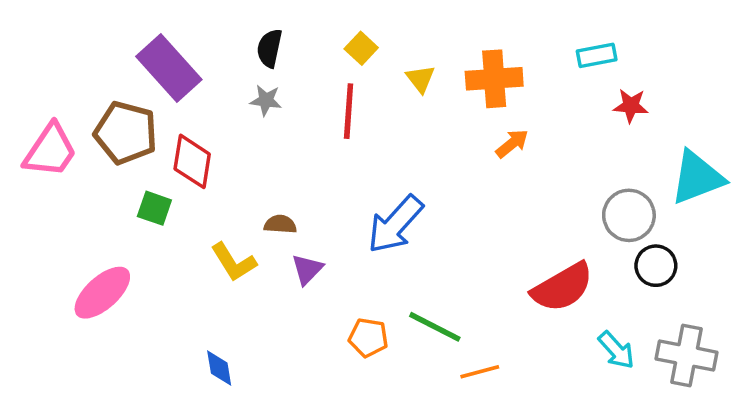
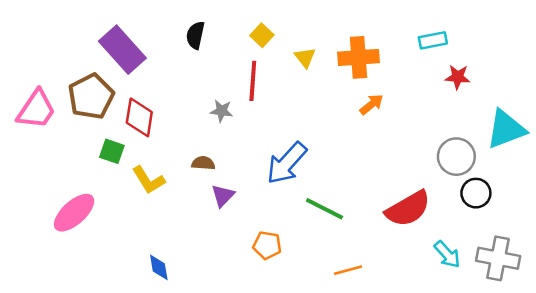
gray star: (266, 100) -> (221, 111), moved
brown pentagon: (126, 133) -> (91, 97), turned 30
yellow L-shape: (234, 262) -> (148, 180), moved
green line: (435, 327) -> (325, 209), moved

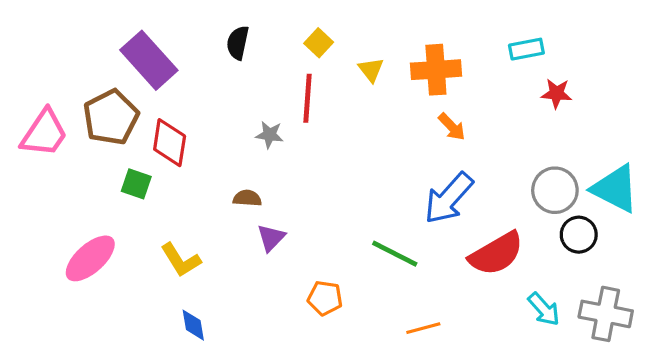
orange arrow: (372, 104) -> (452, 127), turned 85
cyan triangle: (506, 129) -> (615, 189), moved, turned 48
blue arrow: (287, 163) -> (449, 198), moved
yellow L-shape: (148, 180) -> (181, 260), moved

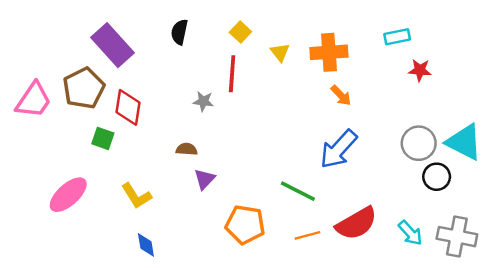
red semicircle: (496, 254) -> (356, 223), moved
orange pentagon: (325, 298) -> (245, 225), size x1.5
orange line: (423, 328) -> (307, 235), moved

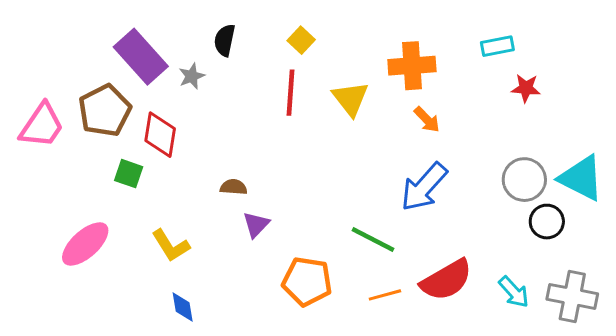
yellow triangle: (280, 52) -> (350, 99), moved, size x1.5
gray star: (203, 101) -> (192, 76), moved, turned -30

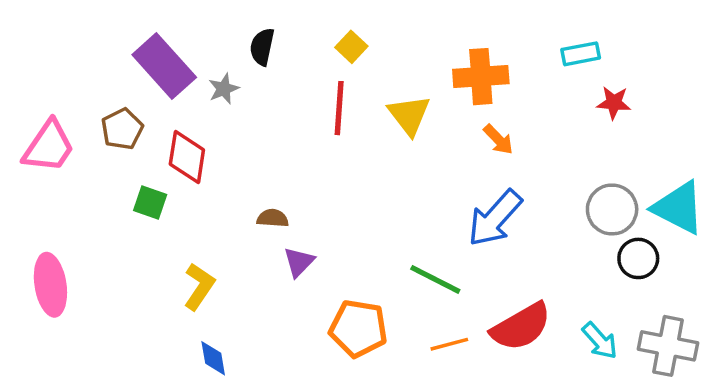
brown pentagon: (105, 111) -> (122, 129), size x0.7
pink ellipse: (85, 244) -> (50, 285), moved, turned -57
yellow L-shape: (171, 245) -> (199, 286), turned -114

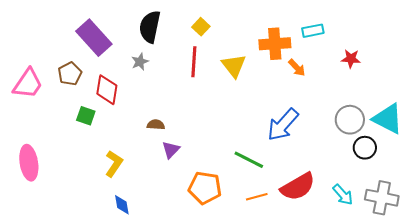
black semicircle: (262, 47) -> (150, 27), size x1.5
cyan rectangle: (581, 54) -> (313, 31), moved
gray star: (224, 89) -> (140, 62), moved
orange arrow: (498, 140) -> (297, 68), moved

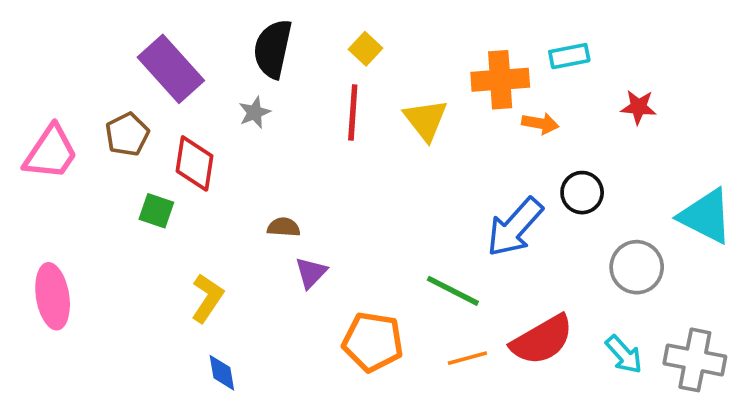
orange arrow: (297, 68) -> (540, 123), turned -36
gray circle: (350, 120) -> (637, 267), moved
black circle: (365, 148) -> (582, 193), moved

